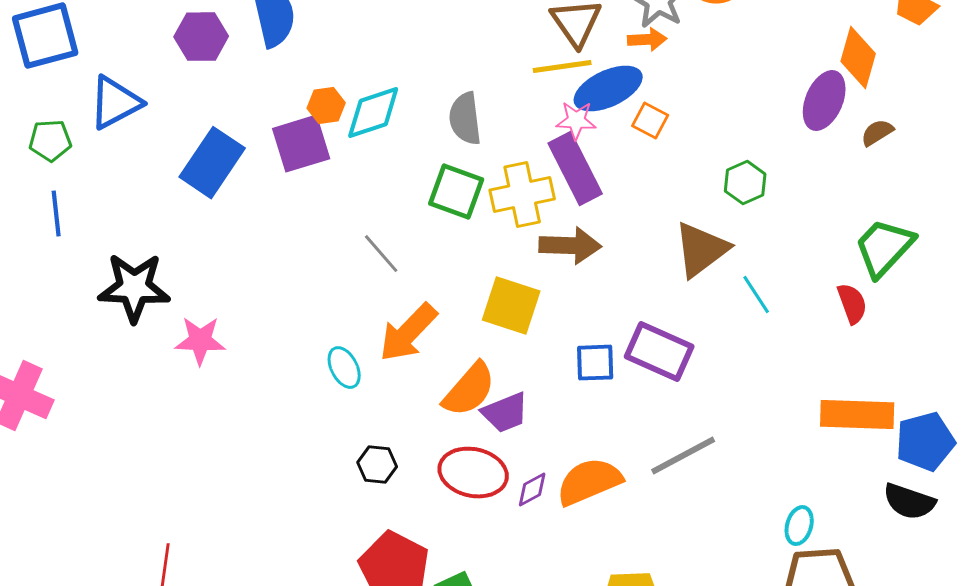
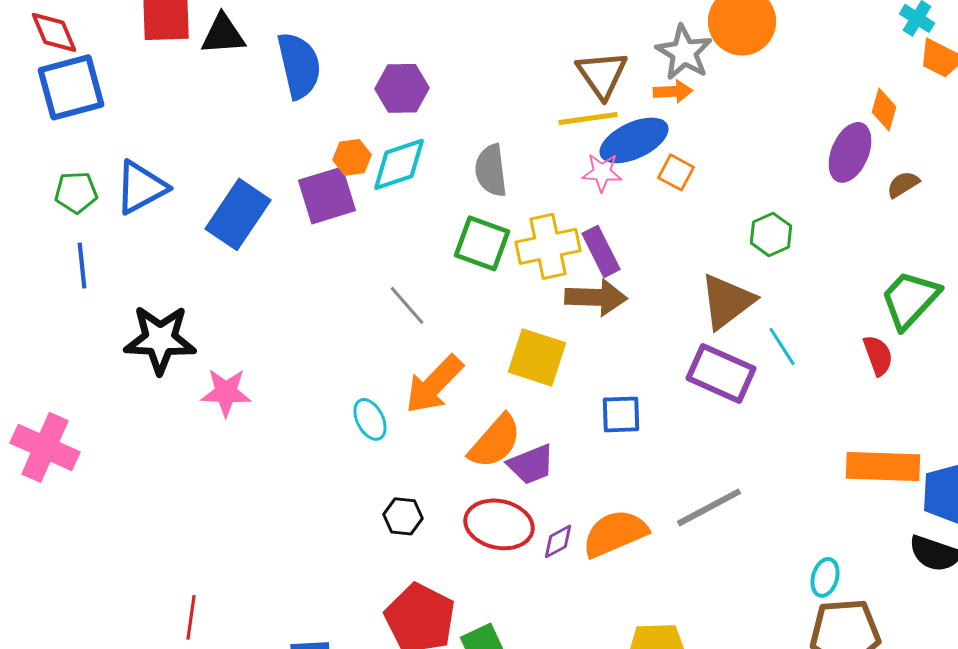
purple hexagon: (201, 37) -> (402, 88), moved
orange diamond: (858, 58) -> (884, 109), size x0.7
blue triangle: (115, 103) -> (141, 187), moved
purple rectangle: (575, 169) -> (601, 251), moved, size x0.7
purple rectangle: (659, 352) -> (721, 373), moved

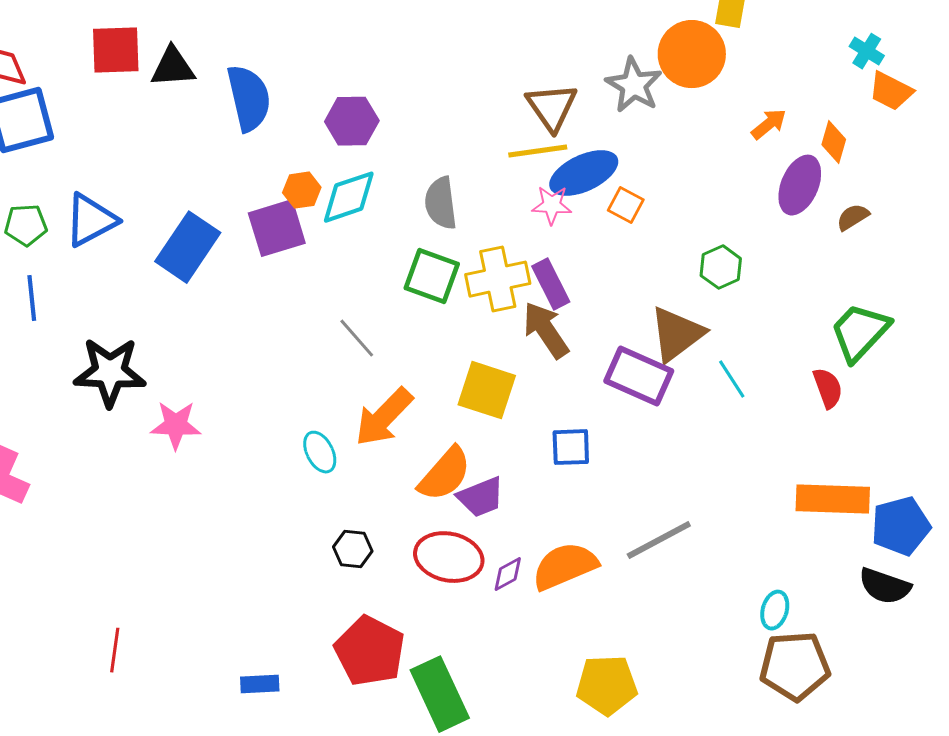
orange arrow: (673, 91) -> (769, 124), moved, turned -36
brown arrow: (596, 297) -> (546, 330), turned -126
purple rectangle: (721, 373) -> (639, 376), moved
red line: (191, 617) -> (115, 650), moved

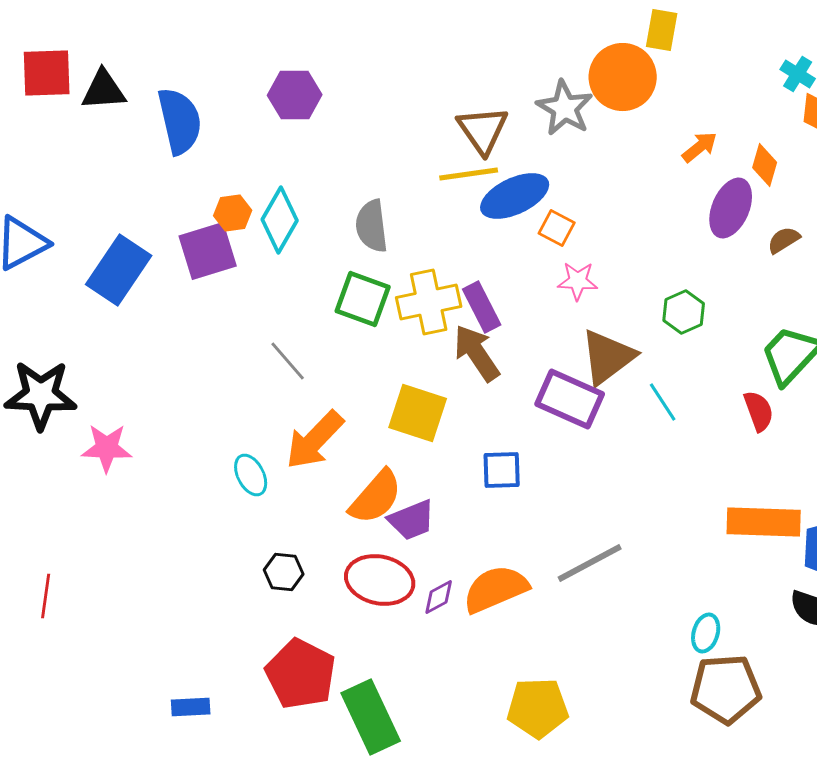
purple hexagon: (352, 121) -> (295, 95), moved
cyan diamond: (349, 197) -> (280, 220), turned -42
pink star: (552, 205) -> (578, 281), moved
green hexagon: (721, 267) -> (684, 312), moved
red line: (115, 650) -> (46, 596), moved

